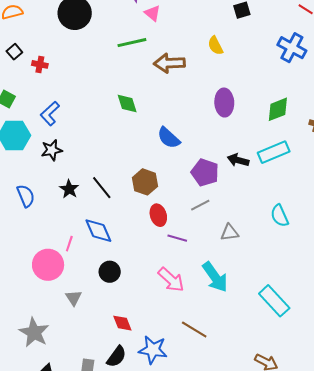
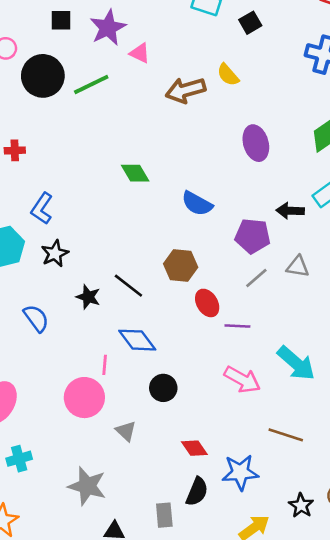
green line: (132, 43) -> (91, 84), moved
brown arrow: (169, 63) -> (186, 90), moved
gray triangle: (230, 233) -> (298, 267), moved, turned 30

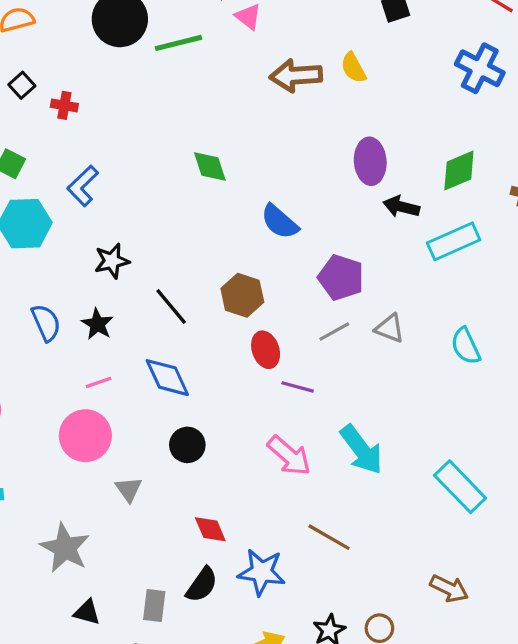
black arrow: (290, 211) -> (401, 207), moved
black star: (55, 254) -> (112, 261), moved
black star: (88, 297) -> (97, 324), moved
pink line: (105, 365) -> (99, 382), moved, turned 54

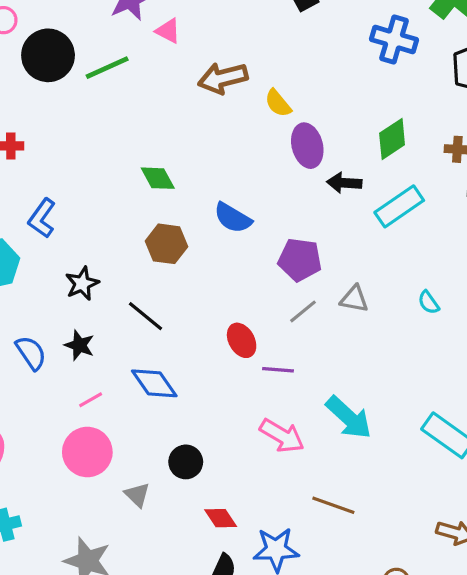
yellow semicircle: (353, 68) -> (278, 103), moved
brown hexagon: (242, 295) -> (166, 244), moved
cyan semicircle: (466, 346) -> (429, 302), size x0.7
black circle: (187, 445) -> (186, 462), moved

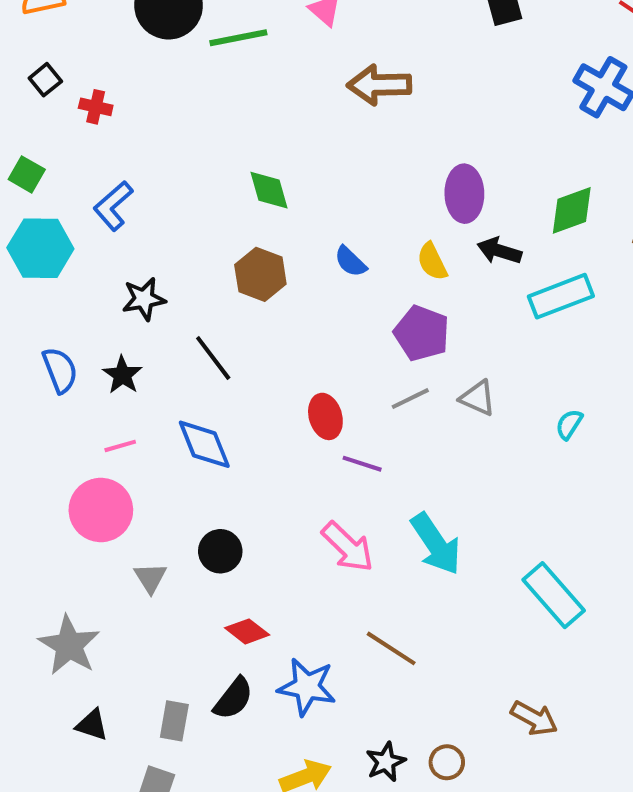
yellow semicircle: (278, 103) -> (432, 262), moved
blue semicircle: (233, 218) -> (350, 262), size x0.7
cyan semicircle: (429, 302) -> (569, 424), turned 55
red diamond: (221, 518) -> (247, 631), turned -32

